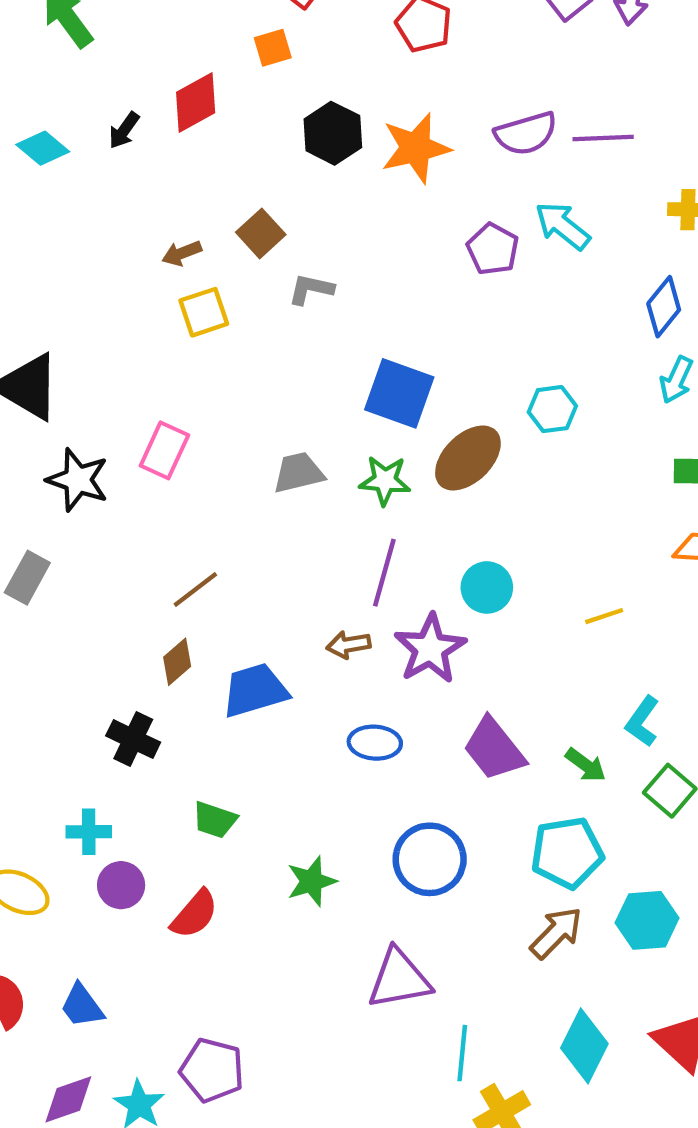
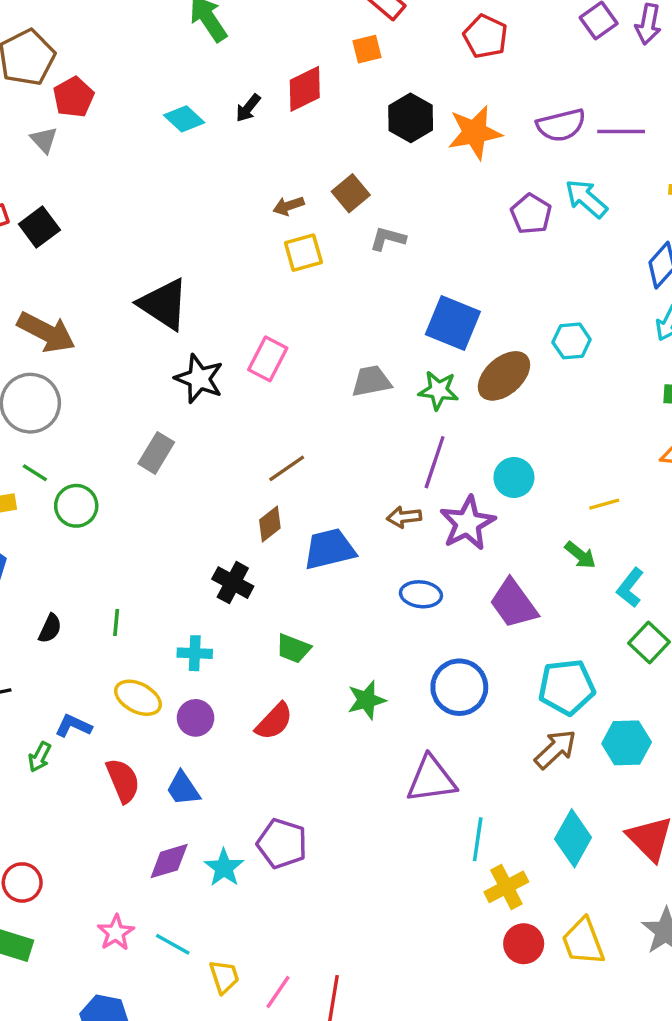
green arrow: (586, 765) -> (580, 555), moved
purple circle: (121, 885) -> (196, 718), moved

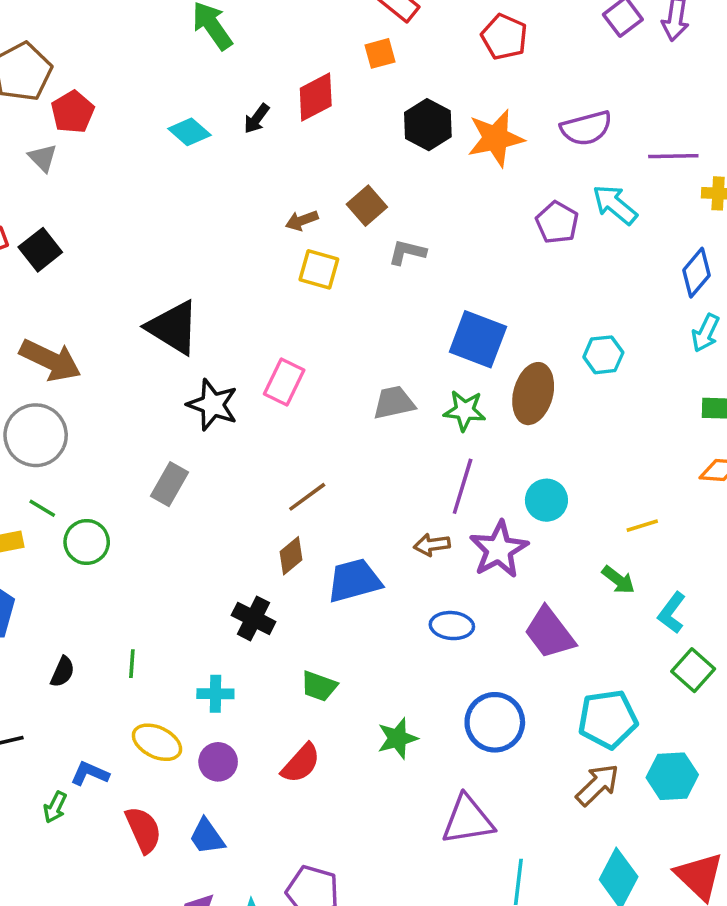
purple line: (621, 132) -> (673, 156), moved
yellow square: (303, 253) -> (319, 269), turned 33
brown ellipse: (504, 376) -> (533, 394), turned -32

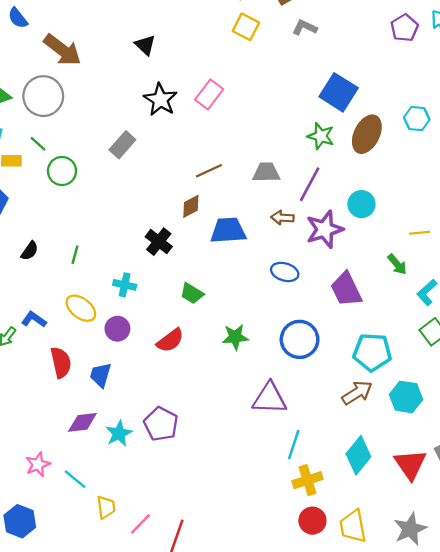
black triangle: (173, 327) -> (145, 45), size x0.6
gray trapezoid: (394, 403) -> (266, 172), moved
blue trapezoid: (207, 837) -> (101, 375), turned 40

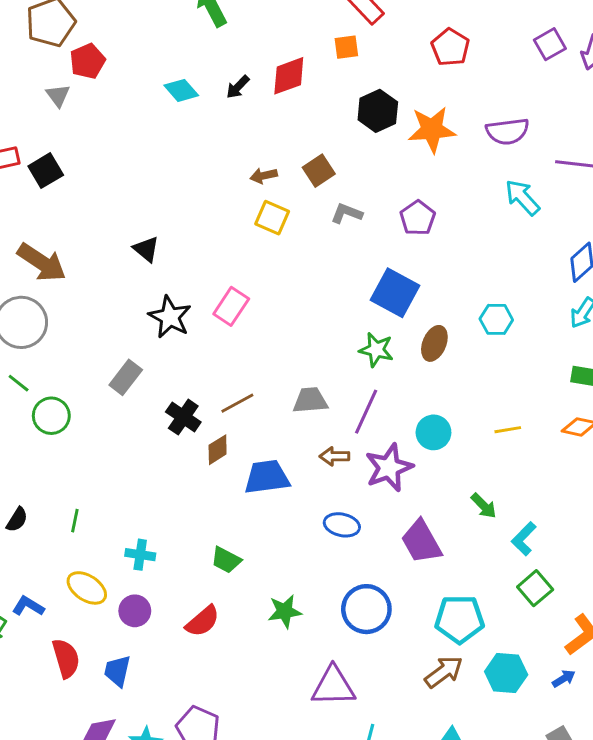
purple pentagon: (404, 28) -> (418, 218), moved
brown ellipse: (367, 134) -> (434, 343), size x0.7
yellow line: (419, 233) -> (508, 430), moved
black cross: (159, 242) -> (183, 417), moved

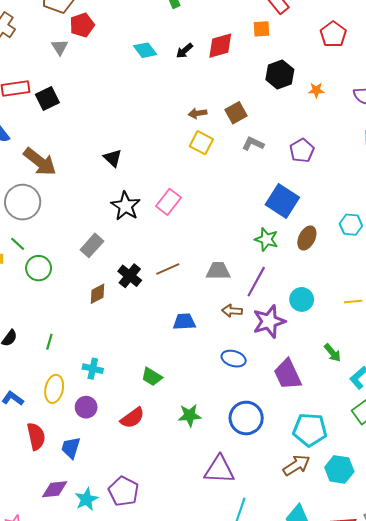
orange star: (432, 130) -> (316, 90), size x0.5
brown diamond: (218, 450) -> (98, 294), moved
blue trapezoid: (267, 477) -> (184, 322), size x0.7
yellow ellipse: (87, 588) -> (54, 389), turned 64

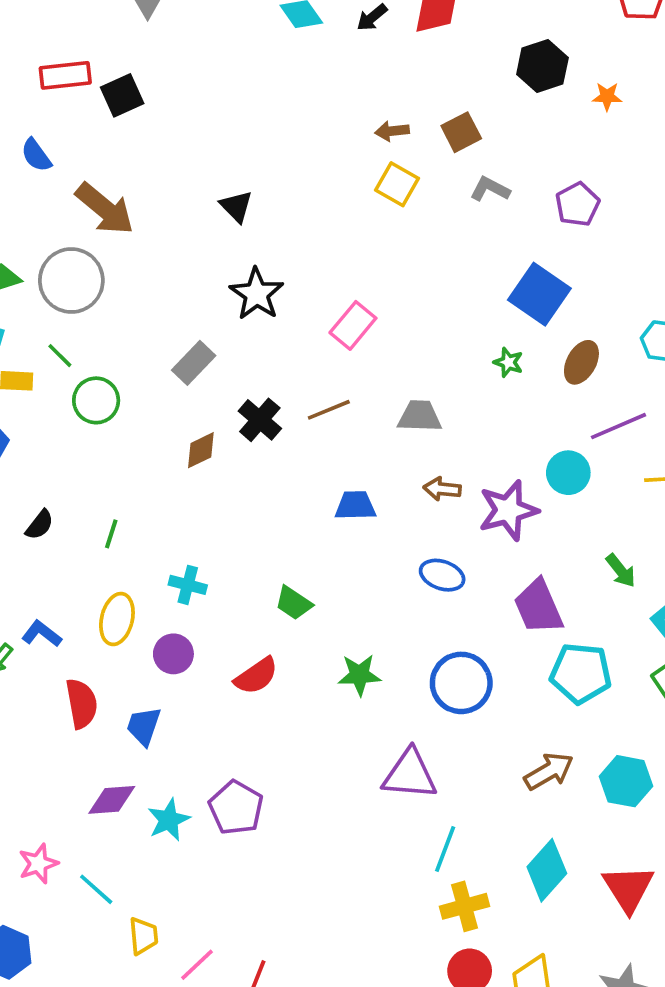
pink rectangle: (168, 202) -> (353, 325), moved
green star: (266, 239) -> (508, 362), size x0.7
purple line: (256, 282) -> (619, 426), moved, turned 36
cyan pentagon: (310, 430) -> (581, 673), moved

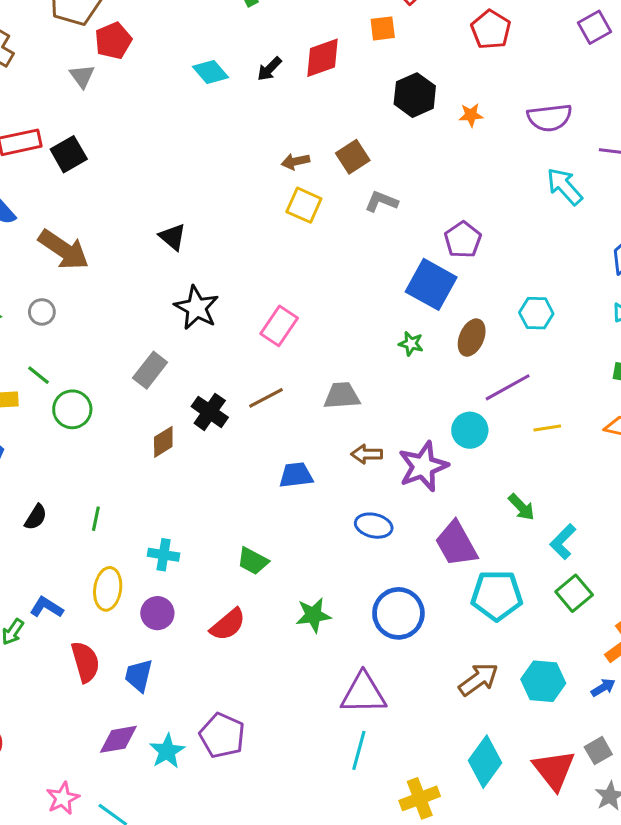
purple pentagon: (578, 204) -> (463, 240), moved
gray circle: (71, 280) -> (42, 312), size x0.5
cyan line: (445, 849) -> (359, 750), moved

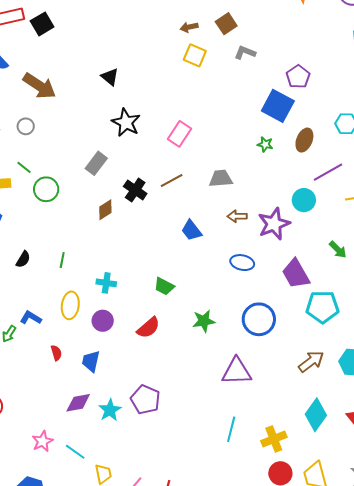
blue trapezoid: (296, 475) -> (192, 230), turned -120
red semicircle: (85, 662) -> (56, 353), size x0.6
cyan line: (359, 750) -> (231, 429), moved

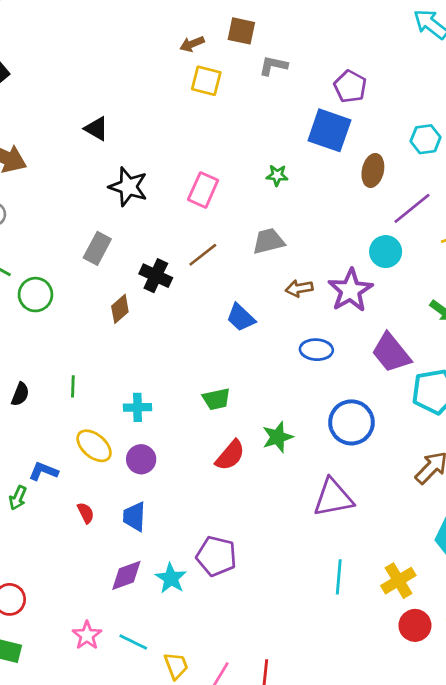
brown square: (226, 24) -> (241, 31), turned -35
green star: (265, 144) -> (277, 175), moved
green trapezoid: (164, 286) -> (216, 399), turned -30
yellow ellipse: (70, 305) -> (94, 446), turned -48
red semicircle: (148, 328) -> (230, 455), moved

